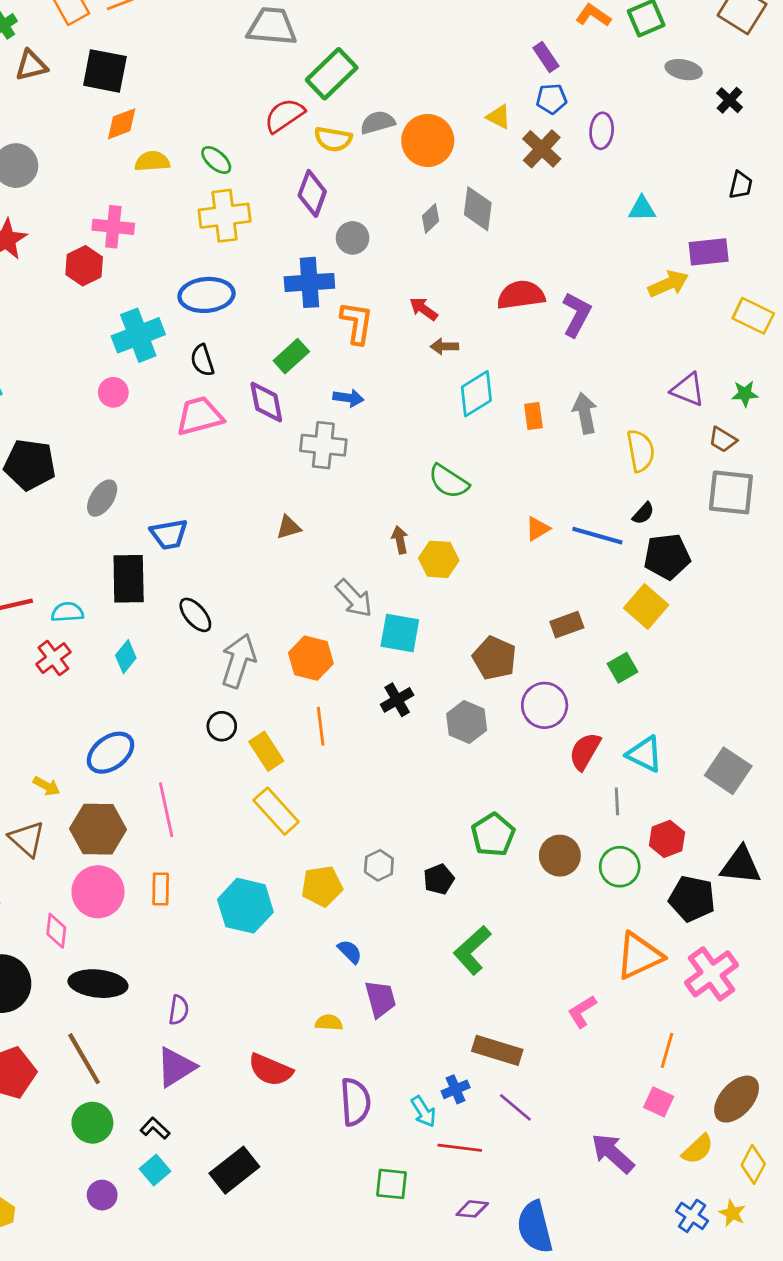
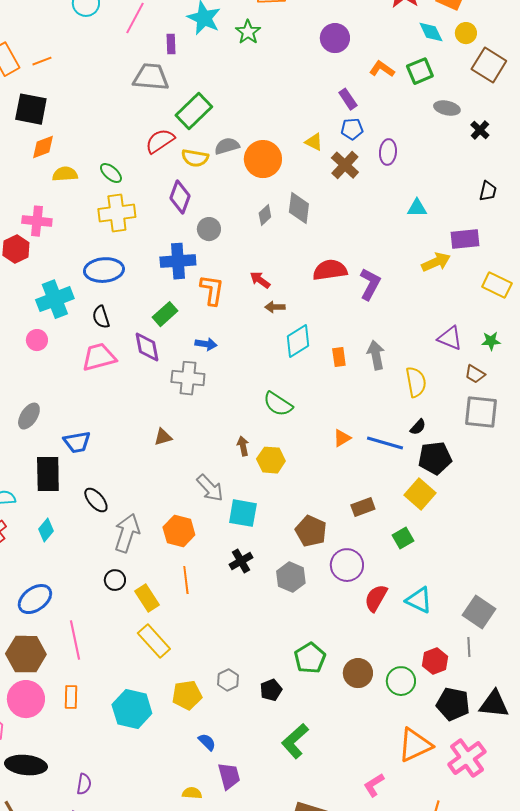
gray line: (617, 801) -> (469, 647), moved
black triangle: (741, 865) -> (494, 704), moved

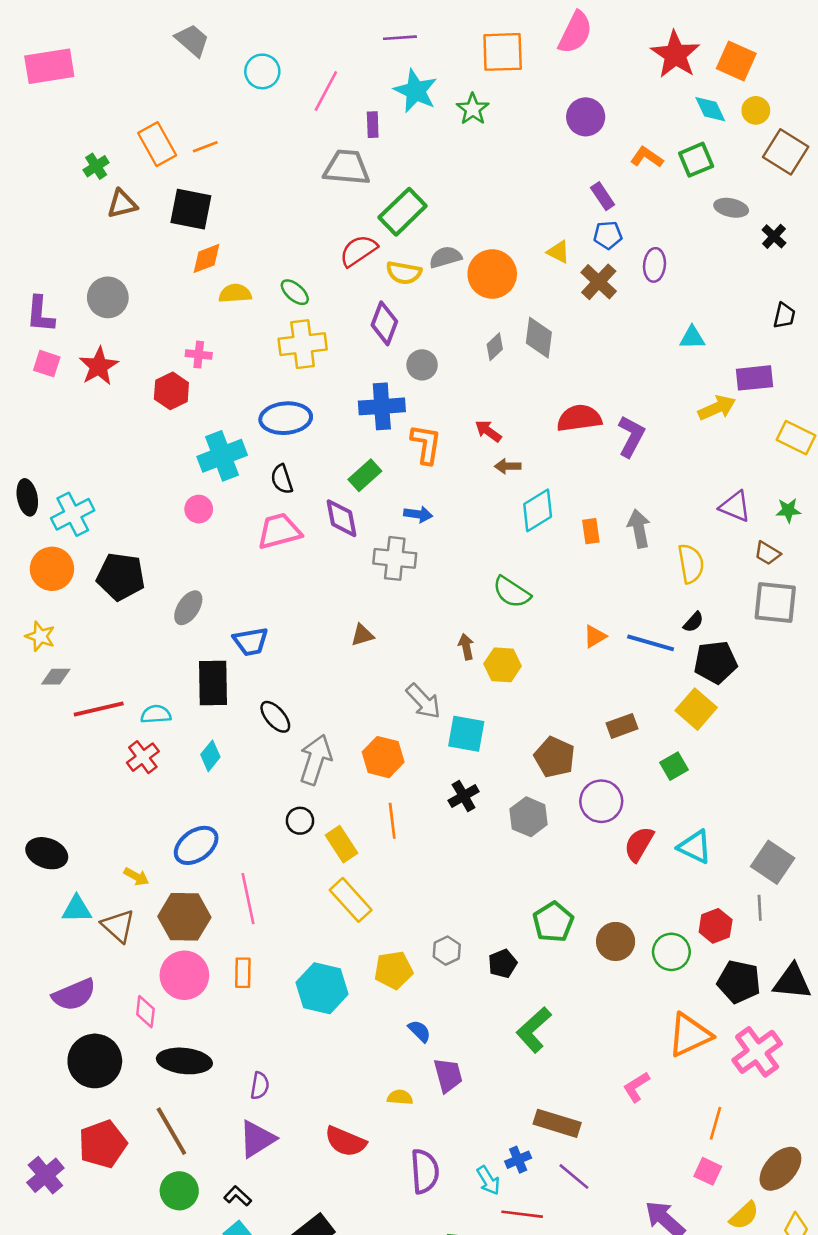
pink cross: (37, 221) -> (199, 355), size x0.7

